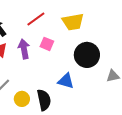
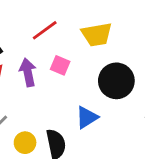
blue triangle: (66, 81) -> (87, 117), turned -48

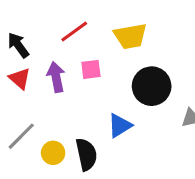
pink square: (60, 65) -> (91, 69), turned -30

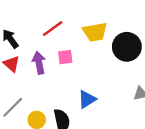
black circle: (152, 86) -> (127, 47), moved

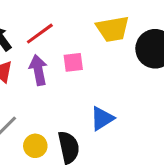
red line: (53, 29) -> (40, 34), moved

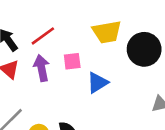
blue triangle: (102, 119) -> (97, 83), moved

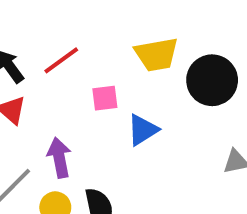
purple arrow: (42, 68) -> (59, 158), moved

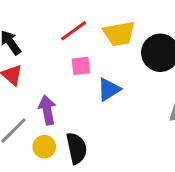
red line: (61, 60) -> (74, 31), moved

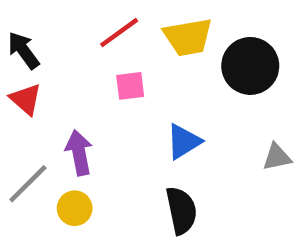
blue triangle: (109, 89) -> (184, 142), moved
black semicircle: (77, 148) -> (181, 210), moved

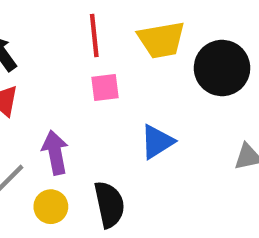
red line: (119, 33) -> (94, 35), turned -60
black semicircle: (181, 210) -> (109, 205), moved

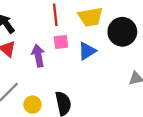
blue triangle: (157, 142) -> (87, 51), moved
purple arrow: (55, 152) -> (38, 56), moved

